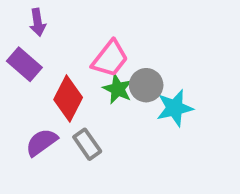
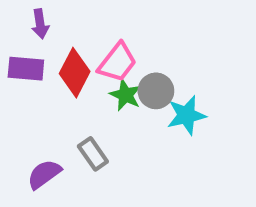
purple rectangle: (24, 64) -> (26, 69), turned -36
red diamond: (68, 99) -> (75, 73), moved
purple semicircle: (41, 142) -> (44, 174), moved

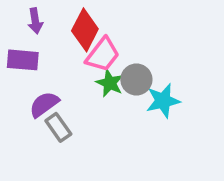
red diamond: (75, 73) -> (85, 30), moved
gray rectangle: (93, 154) -> (58, 127), moved
purple semicircle: (44, 174) -> (44, 104), moved

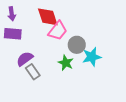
purple arrow: (35, 21) -> (12, 14), moved
red diamond: (85, 30) -> (48, 17), turned -45
green star: (110, 83) -> (66, 63), moved

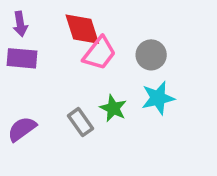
gray circle: (77, 45) -> (151, 55), moved
purple semicircle: (25, 59) -> (22, 129), moved
gray rectangle: (33, 72) -> (81, 122), moved

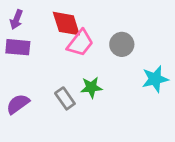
purple arrow: (20, 24) -> (16, 19), turned 30
cyan star: (158, 98) -> (155, 79), moved
green star: (113, 108) -> (91, 87), turned -30

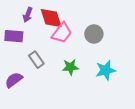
purple arrow: (16, 19) -> (28, 15), moved
cyan star: (155, 79) -> (106, 70), moved
gray rectangle: (65, 98) -> (36, 60), moved

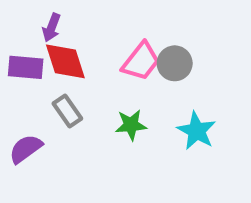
red diamond: (51, 18) -> (65, 61), moved
pink trapezoid: (62, 33) -> (141, 61), moved
cyan star: (106, 70) -> (197, 131), turned -30

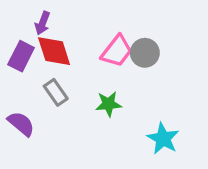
purple rectangle: (26, 67) -> (21, 56), turned -68
cyan star: (197, 131) -> (163, 139), moved
purple semicircle: (26, 149) -> (21, 124), turned 76

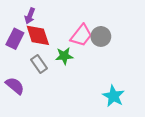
green star: (109, 104) -> (64, 56), moved

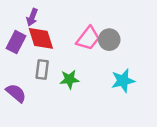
green star: (64, 56) -> (69, 79), moved
gray rectangle: (39, 64) -> (42, 69), turned 42
cyan star: (113, 96) -> (123, 81), moved, turned 30

